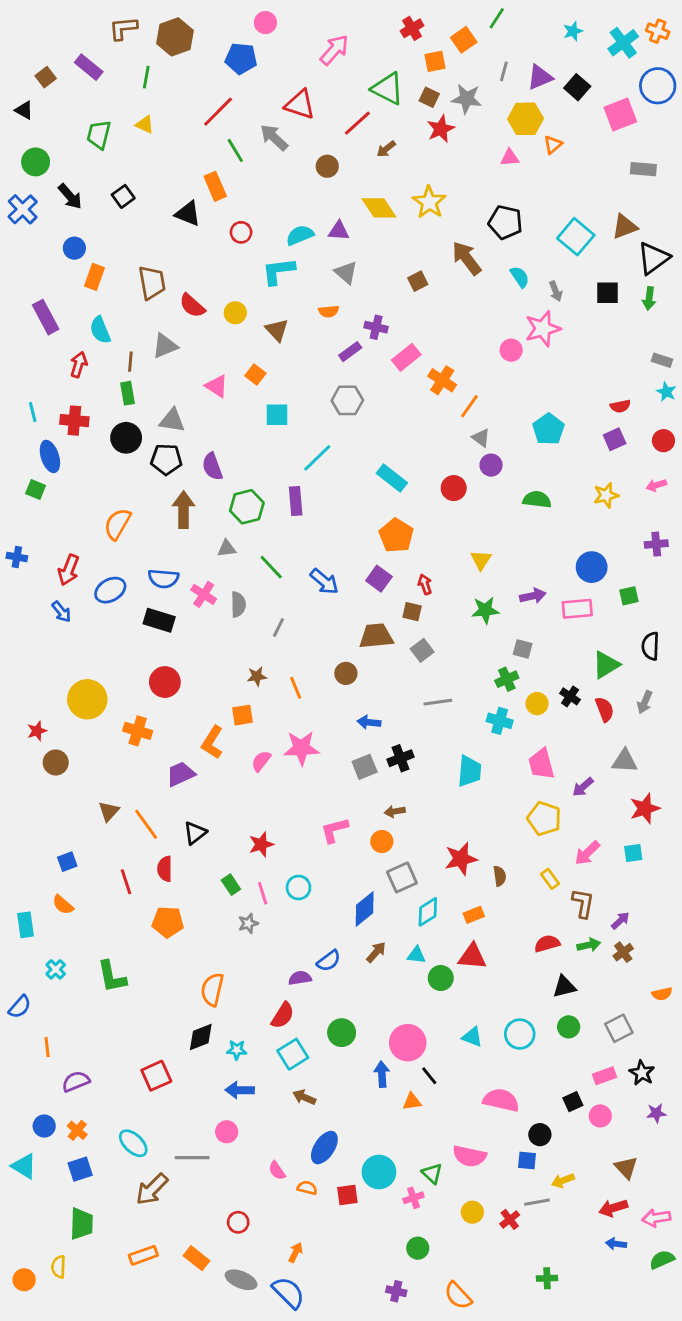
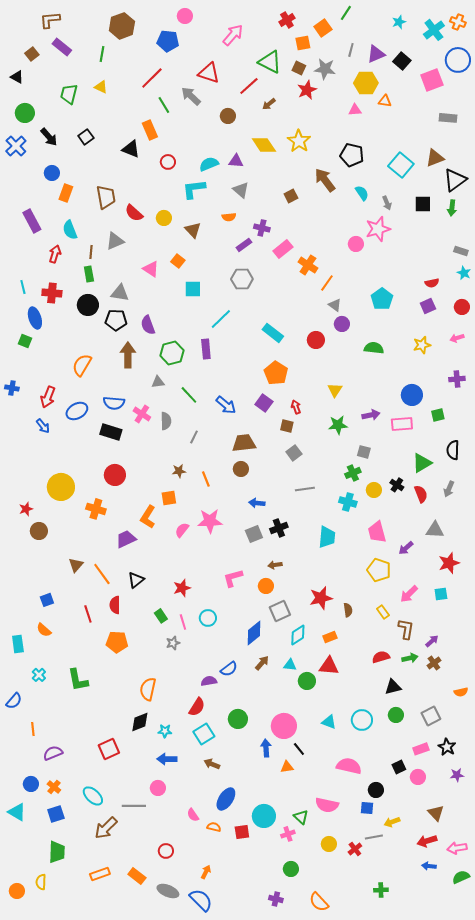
brown L-shape: (123, 28) -> (50, 20), moved
orange triangle: (553, 145) -> (385, 101), turned 48
brown trapezoid: (376, 636) -> (244, 443), moved

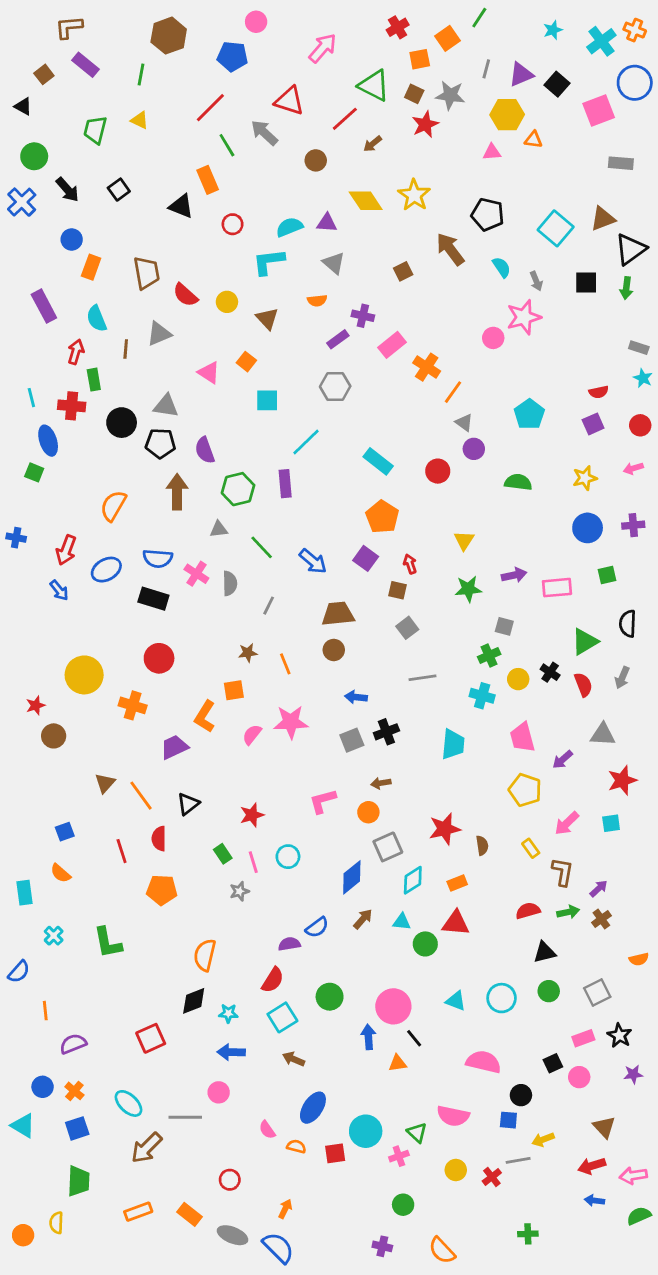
green rectangle: (89, 274) -> (94, 380), moved
blue circle: (412, 395) -> (588, 528), moved

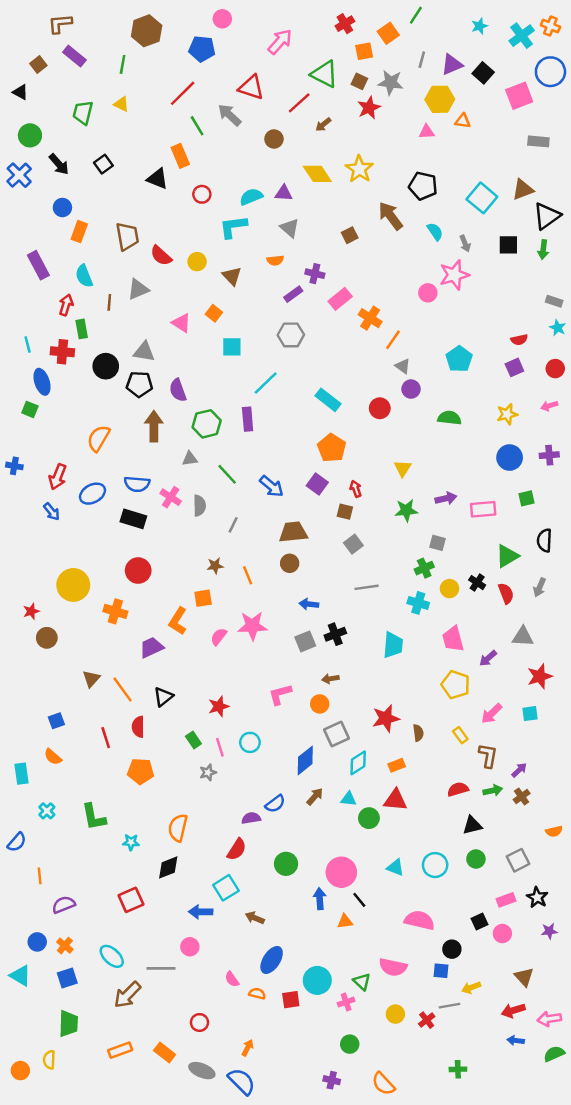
cyan star: (228, 1013) -> (131, 842), moved
cyan square: (282, 1017) -> (226, 888), moved

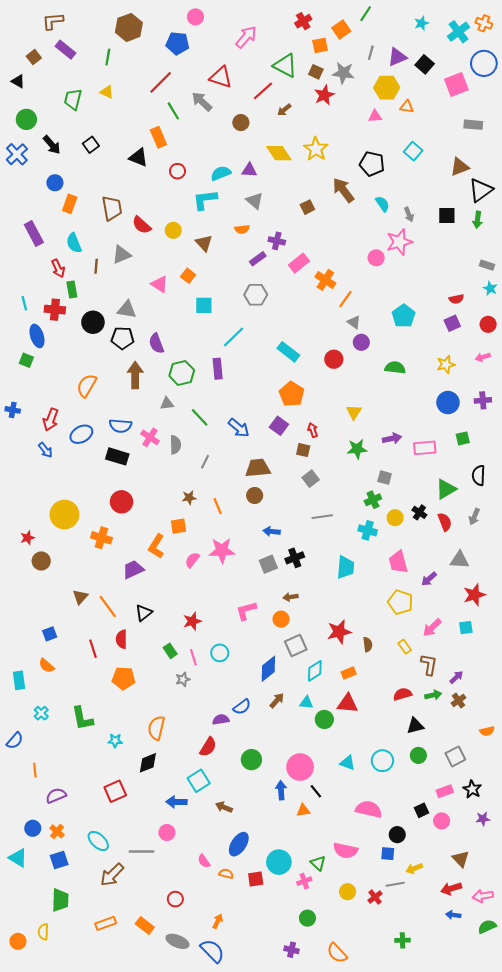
cyan square: (482, 198) -> (413, 151), moved, size x0.7
red arrow: (66, 305) -> (58, 268), turned 138

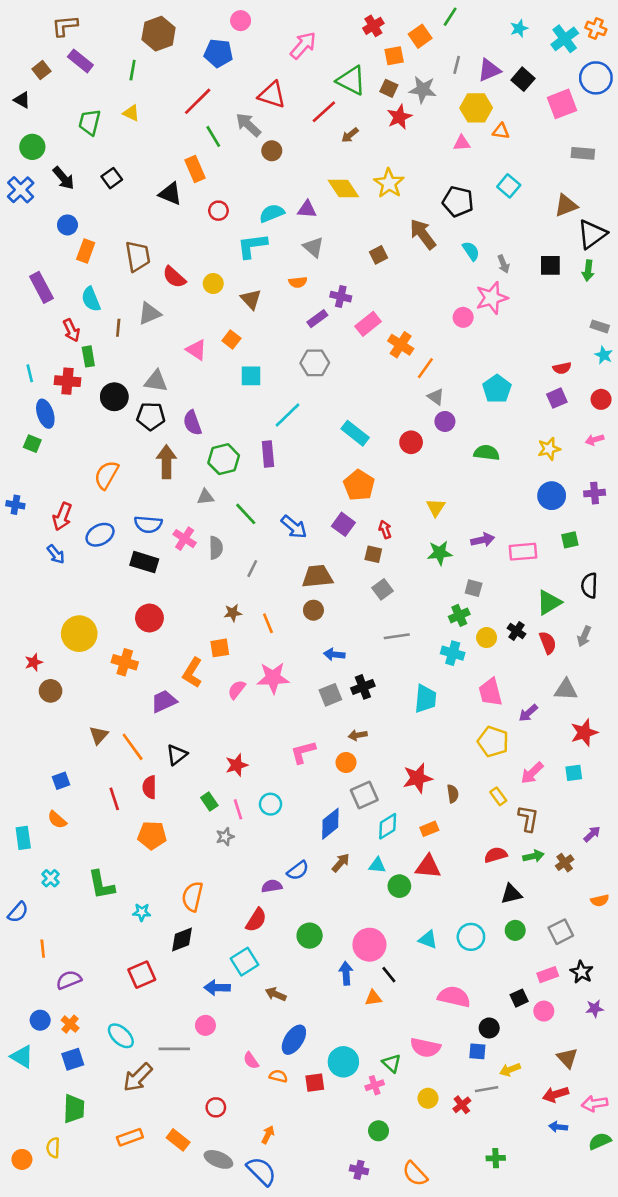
brown circle: (241, 123) -> (272, 151), moved
purple arrow: (456, 677) -> (592, 834), moved

